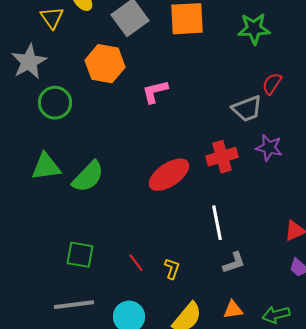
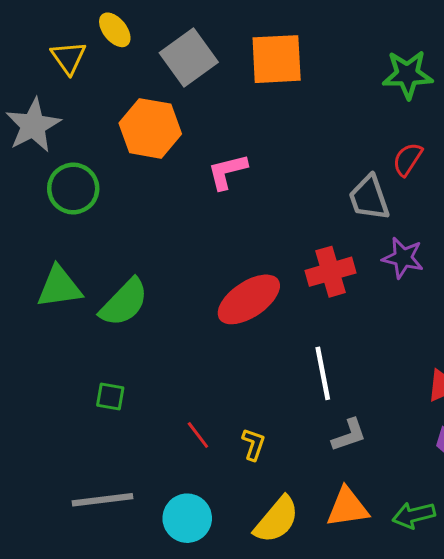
green star: (254, 29) -> (408, 74), moved
gray trapezoid: (247, 109) -> (369, 198), turned 92
green square: (80, 255) -> (110, 396), moved, size x0.7
orange triangle: (233, 310) -> (347, 507), size x1.4

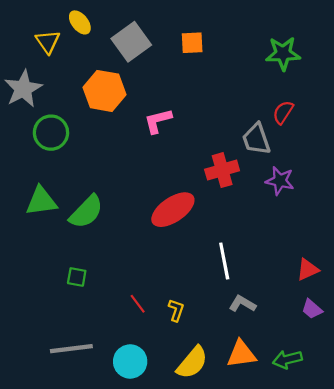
orange square: (277, 59) -> (192, 43), size x0.6
red cross: (330, 272) -> (222, 170), moved
gray L-shape: (349, 435) -> (242, 304), turned -130

